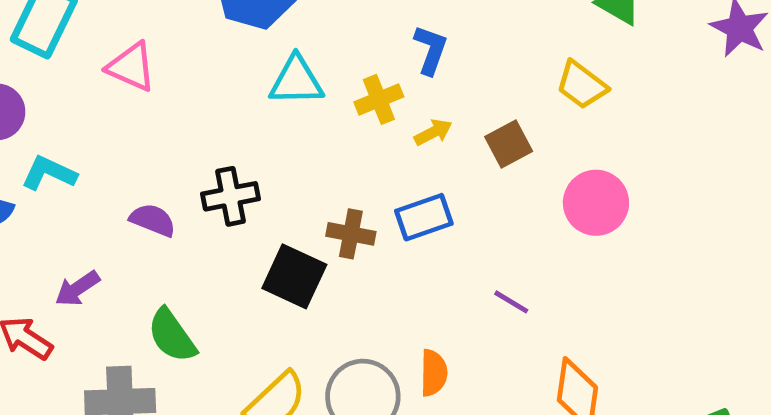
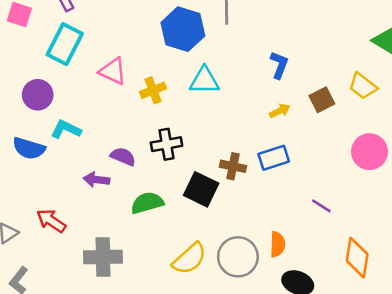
yellow cross: (379, 99) -> (153, 90), moved
brown square: (509, 144) -> (322, 100), moved
purple arrow: (77, 289) -> (96, 180), moved, turned 40
green semicircle: (172, 336) -> (147, 203), moved, turned 108

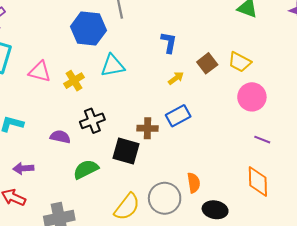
yellow trapezoid: (363, 86) -> (240, 62), moved
purple arrow: (96, 180) -> (23, 168), moved
purple line: (321, 206) -> (262, 140), moved

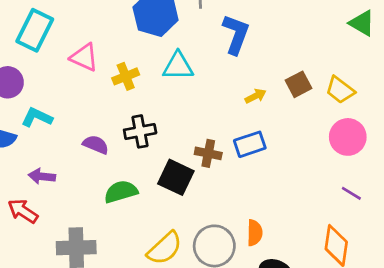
blue L-shape: (169, 42) -> (236, 34), moved, size x1.4

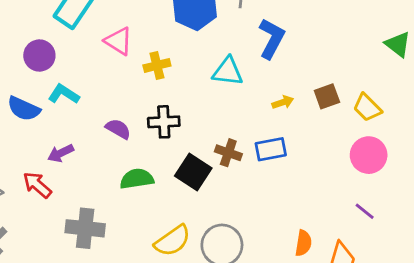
cyan triangle: (178, 66) -> (228, 71), moved
purple arrow: (42, 176) -> (61, 153), turned -40
orange semicircle: (255, 233) -> (303, 243), moved

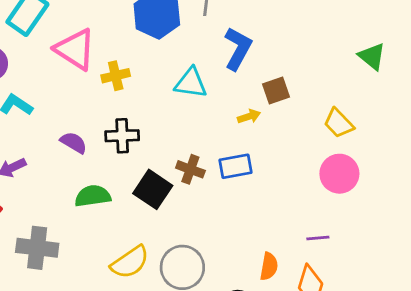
pink triangle: (119, 41) -> (75, 49), size x1.4
brown square: (327, 96) -> (276, 90), moved
purple line: (365, 211) -> (318, 238), moved, turned -45

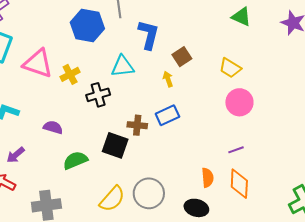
yellow arrow: (249, 116) -> (168, 79), turned -77
black cross: (122, 136) -> (98, 95), moved

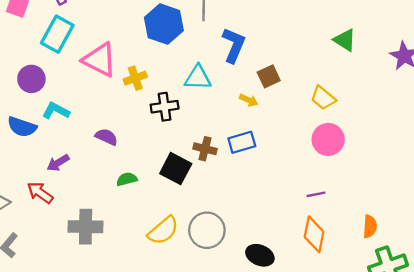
yellow arrow: (168, 79) -> (249, 100), turned 126
green semicircle: (75, 160) -> (127, 179), size x0.7
orange semicircle: (208, 178) -> (370, 226), moved

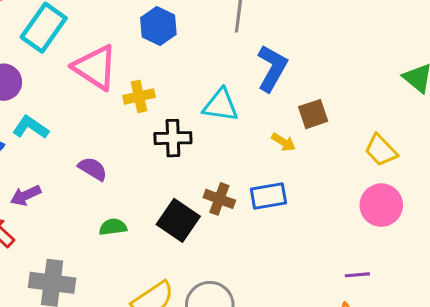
blue hexagon: (164, 24) -> (158, 26), moved, size x0.7

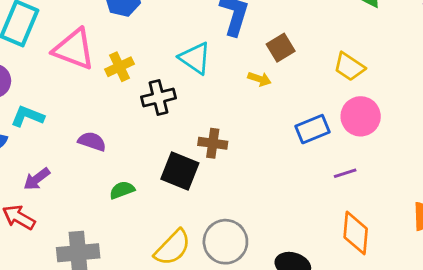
cyan triangle: (221, 105) -> (195, 58), turned 39
blue rectangle: (268, 196) -> (313, 129), moved
purple line: (357, 275) -> (345, 173), moved

